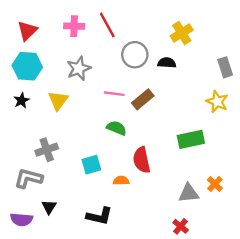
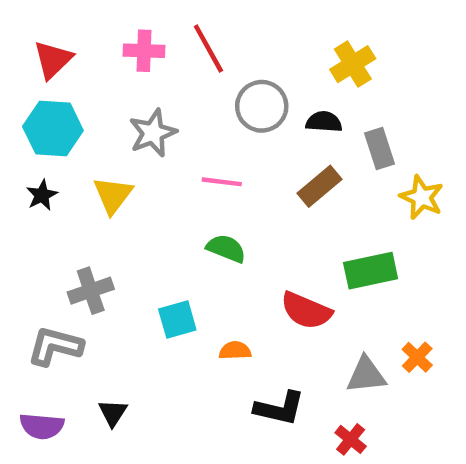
gray rectangle: (225, 67) -> (379, 148), moved
brown rectangle: (143, 99) -> (319, 186), moved
red semicircle: (142, 160) -> (306, 311), moved, turned -55
black triangle: (49, 207) -> (113, 413), moved
black L-shape: (99, 216) -> (279, 408), moved

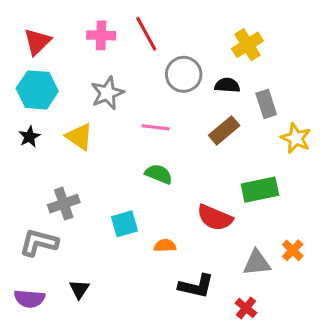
yellow triangle: (113, 195) -> (79, 137), turned -32

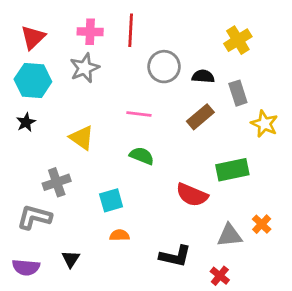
red line: (146, 34) -> (131, 30), turned 32
yellow cross: (247, 45) -> (238, 40), moved
gray star: (107, 93) -> (85, 68), moved
yellow triangle: (79, 137) -> (82, 138), moved
orange semicircle: (165, 246) -> (119, 235), moved

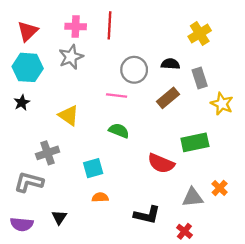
gray circle: (164, 67) -> (134, 70), moved

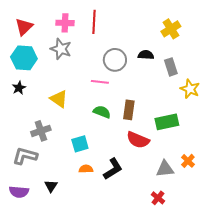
gray star: (71, 57) -> (61, 49), turned -30
brown rectangle: (168, 98) -> (129, 110), moved, turned -42
black L-shape: (147, 215) -> (113, 169), moved, turned -45

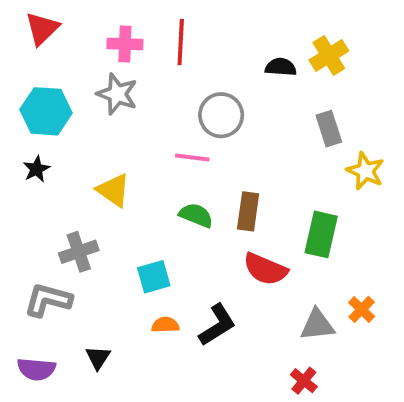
red triangle: (24, 27) -> (42, 29), moved
black semicircle: (146, 55) -> (281, 67), moved
green rectangle: (167, 122) -> (321, 234), turned -65

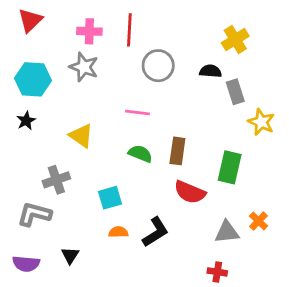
black semicircle: (281, 67) -> (210, 71), moved
gray circle: (221, 115) -> (158, 66), moved
red cross: (304, 381) -> (217, 272), turned -30

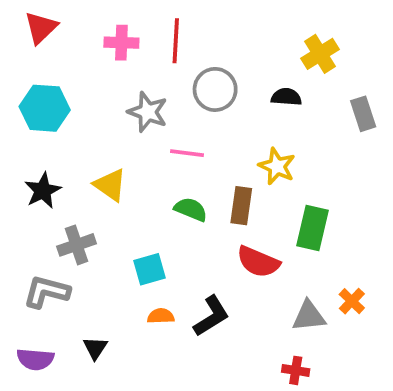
gray star: (84, 67) -> (148, 112), moved
gray rectangle: (235, 92) -> (363, 114), moved
black star: (26, 121) -> (43, 191), moved, size x1.4
yellow star: (261, 122) -> (277, 166), moved

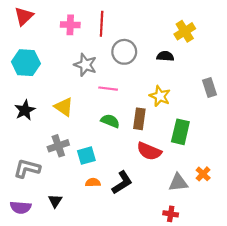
gray rectangle: (363, 114) -> (210, 87), moved
gray cross: (76, 245) -> (58, 146), moved

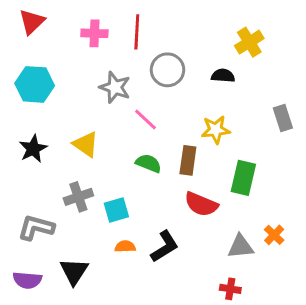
pink line: (108, 89) -> (146, 119), turned 36
yellow star: (160, 96) -> (216, 130), turned -30
black triangle: (55, 201) -> (74, 271), size x1.5

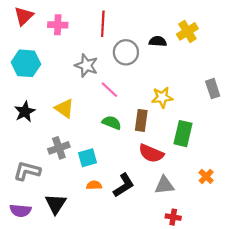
pink cross: (94, 33) -> (58, 25), moved
black semicircle: (223, 76) -> (158, 41), moved
gray triangle: (241, 247) -> (164, 185), moved

